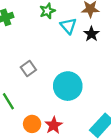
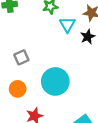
orange circle: (32, 124) -> (18, 89), moved

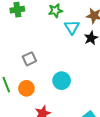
cyan circle: (55, 81) -> (62, 81), size x0.7

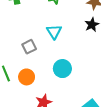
cyan triangle: (72, 27) -> (54, 32), moved

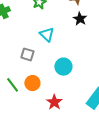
gray square: (29, 47) -> (27, 54), turned -32

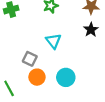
orange circle: (32, 83) -> (37, 77), moved

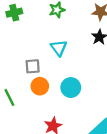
gray square: (30, 59) -> (33, 66), turned -32

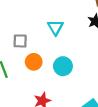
gray square: (33, 66) -> (20, 41), moved

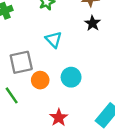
gray square: (20, 41) -> (21, 62), size x1.5

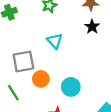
cyan circle: (71, 77) -> (71, 87), moved

